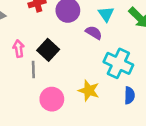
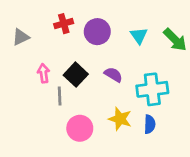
purple semicircle: (94, 33) -> (113, 75), moved
cyan cross: (118, 63) -> (152, 89), turned -32
blue semicircle: (129, 95) -> (150, 124), moved

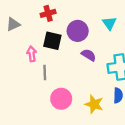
purple circle: (97, 32) -> (78, 31), moved
black square: (76, 75) -> (52, 41), moved, turned -30
yellow star: (120, 119) -> (94, 104), moved

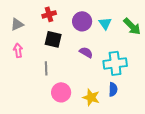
purple circle: (78, 31) -> (82, 21), moved
pink arrow: (32, 54) -> (18, 50), moved

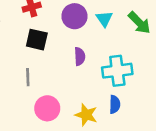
purple semicircle: (86, 52) -> (80, 56), turned 56

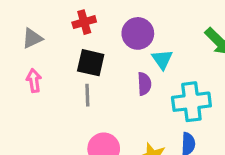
cyan triangle: (104, 19) -> (162, 59), moved
gray line: (28, 77) -> (87, 95), moved

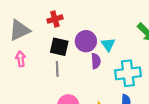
purple circle: (138, 33) -> (86, 41), moved
gray triangle: (32, 38) -> (20, 30), size x1.5

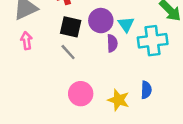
gray line: (57, 69) -> (68, 52), turned -40
cyan cross: (128, 73) -> (153, 41), moved

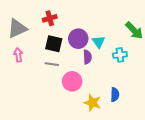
cyan cross: (153, 41) -> (120, 55), size x0.6
gray line: (68, 52) -> (52, 64), turned -40
pink circle: (81, 94) -> (72, 81), moved

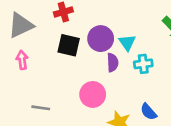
cyan cross: (120, 55) -> (143, 64), moved
gray line: (52, 64) -> (41, 108), moved
blue semicircle: (115, 95) -> (149, 112), turned 136

